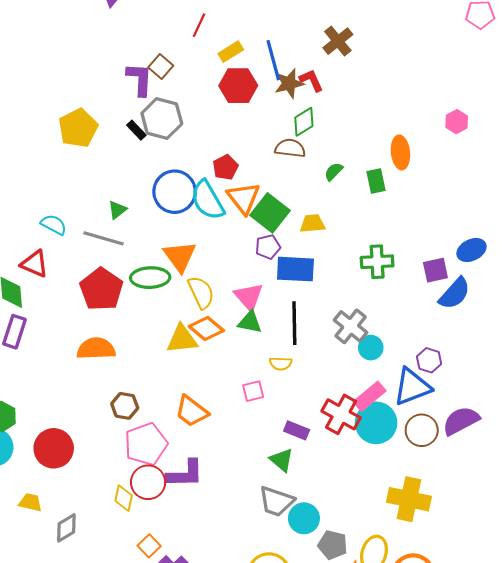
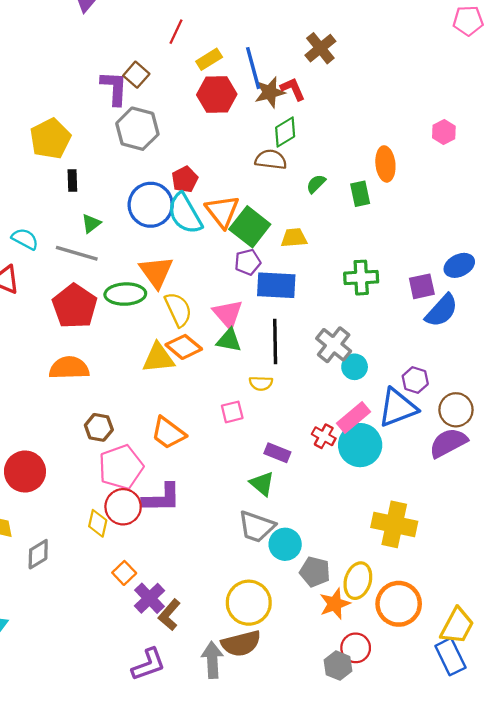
black rectangle: (136, 130) -> (72, 181), moved, turned 42
red pentagon: (225, 167) -> (185, 179), moved
red cross: (341, 414) -> (324, 436), size x0.6
brown circle: (422, 430) -> (456, 410), moved

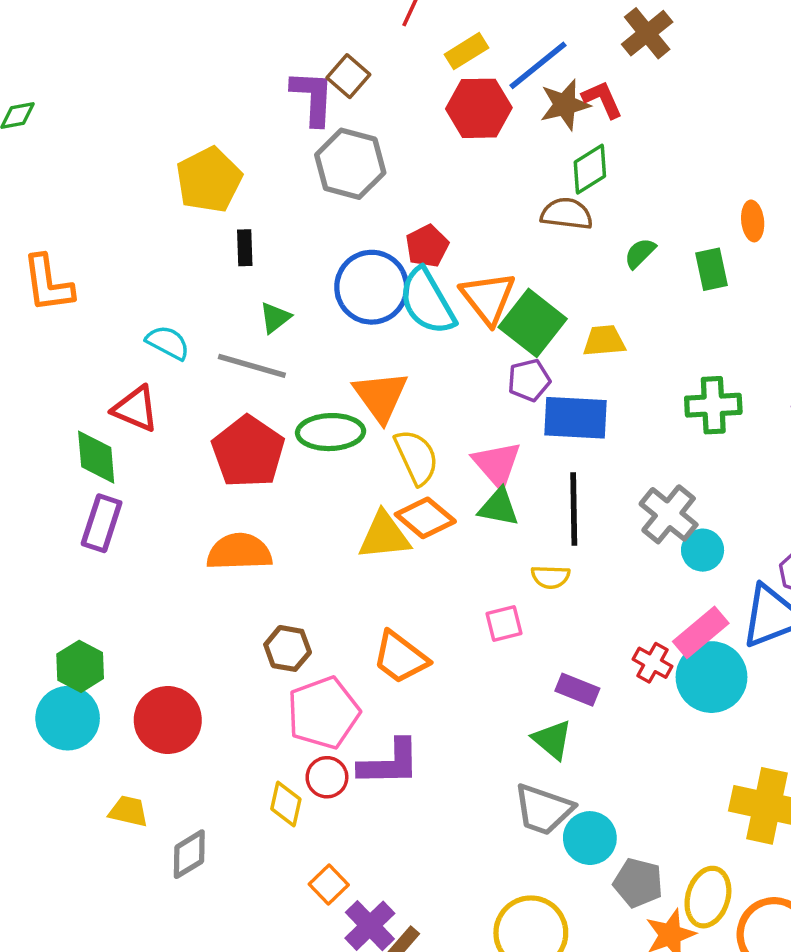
blue line: (253, 68) -> (538, 65), turned 66
orange ellipse: (385, 164) -> (753, 221), size x0.7
red circle: (123, 507) -> (327, 777), size x0.7

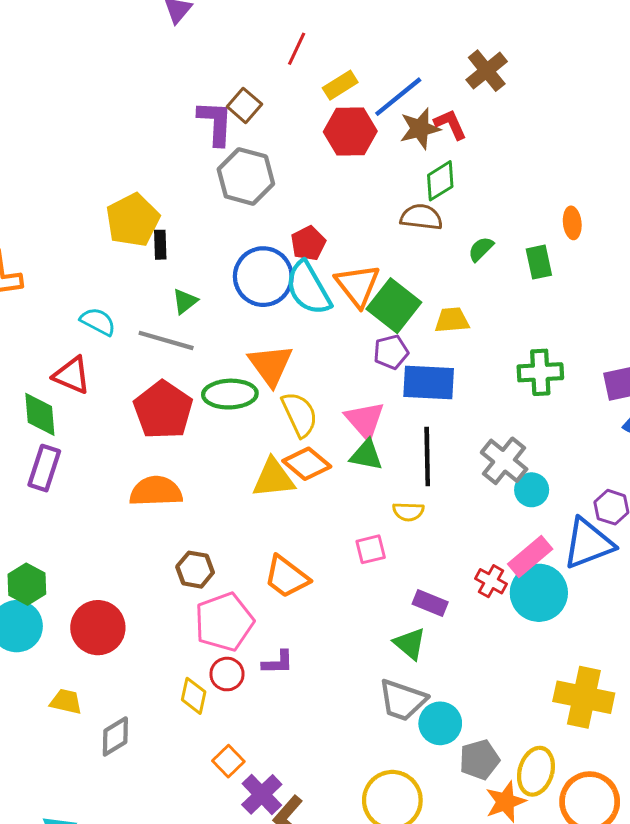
yellow pentagon: (209, 180) -> (133, 220), moved
purple L-shape: (390, 763) -> (278, 662), size x0.6
gray pentagon: (638, 883) -> (479, 760), turned -30

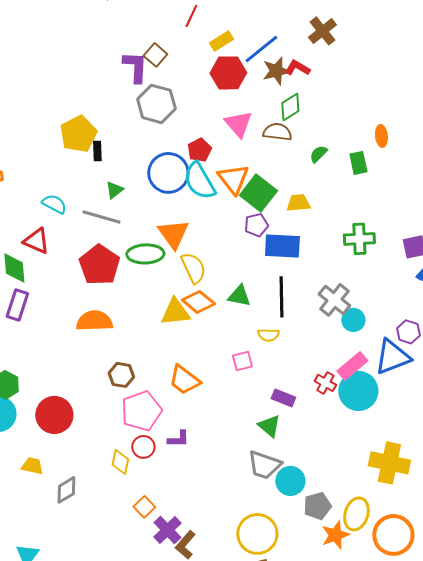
red L-shape: (450, 124) -> (297, 68), turned -35
pink triangle: (365, 420) -> (238, 124), moved

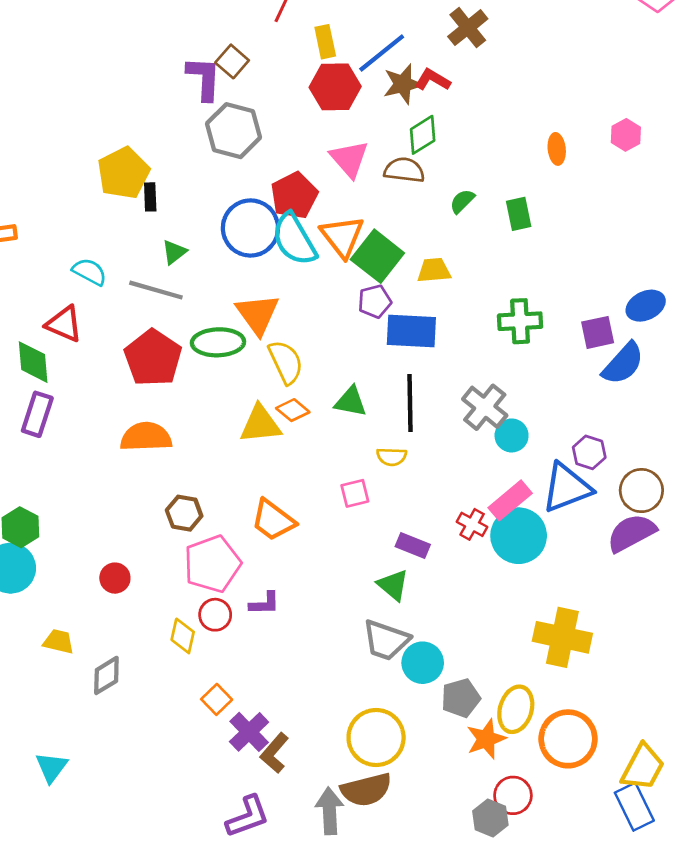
yellow rectangle: (221, 41) -> (325, 42), turned -70
orange ellipse: (381, 136) -> (557, 149), moved
red pentagon: (199, 150) -> (294, 196), size x1.4
orange diamond: (198, 302) -> (293, 410), size x0.7
red circle: (54, 415) -> (115, 578), moved, size x0.6

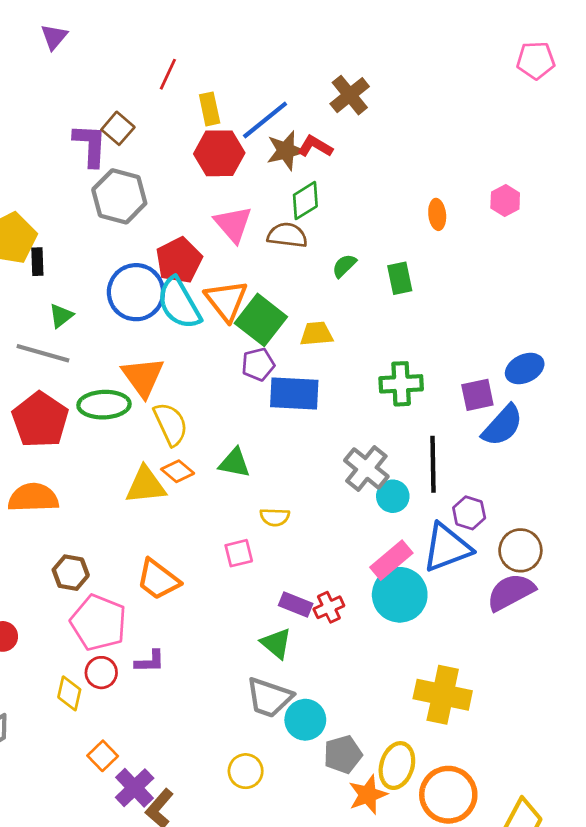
black line: (410, 403) -> (433, 464), moved
red cross: (472, 524) -> (329, 607), moved, turned 36
pink pentagon: (212, 564) -> (98, 623), turned -30
yellow circle: (376, 738) -> (246, 771), moved, size x0.6

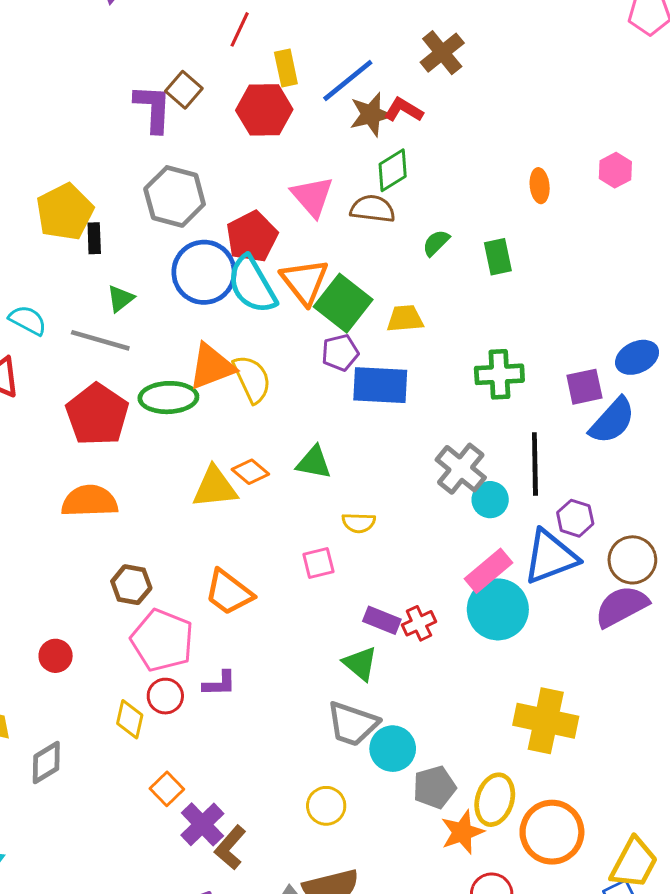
red hexagon: (219, 153) -> (264, 110), moved
gray hexagon: (119, 196) -> (175, 196), moved
orange triangle: (143, 377) -> (212, 367), turned 45
yellow semicircle: (171, 424) -> (252, 379), moved

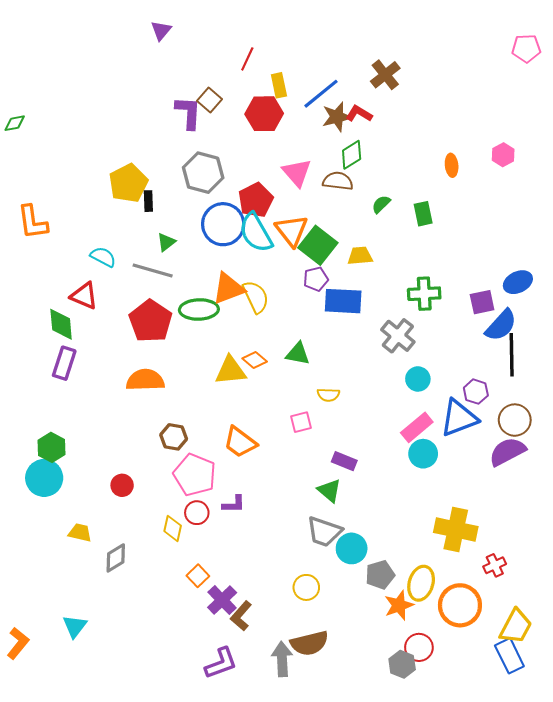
black line: (535, 464) -> (512, 355), moved
gray cross: (461, 469) -> (398, 336), moved
cyan circle: (498, 609) -> (423, 454), size x0.7
red cross: (419, 623) -> (495, 565), moved

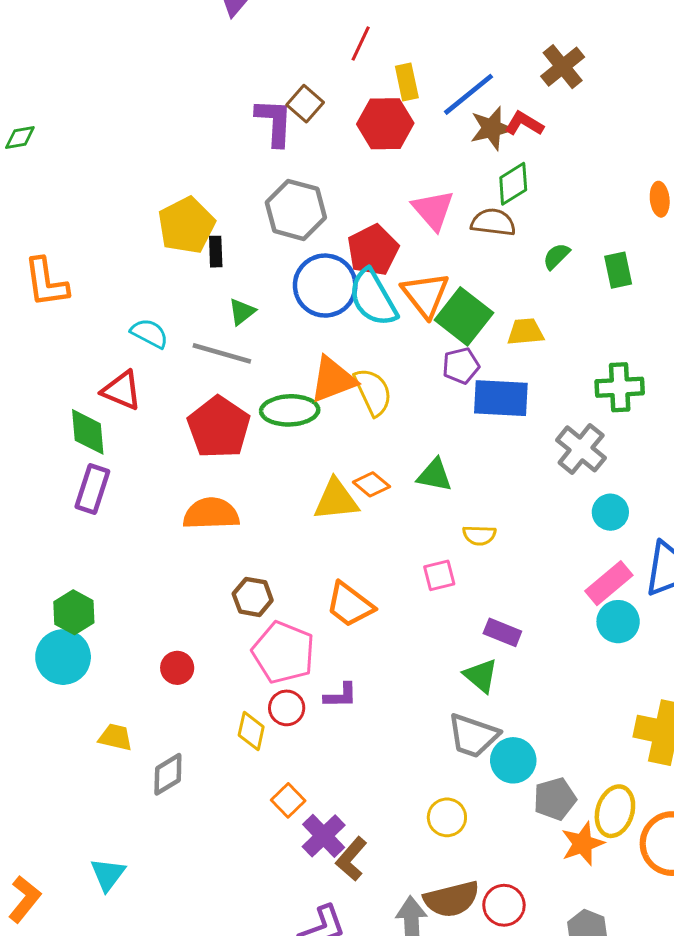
red circle: (419, 647) -> (504, 905), moved

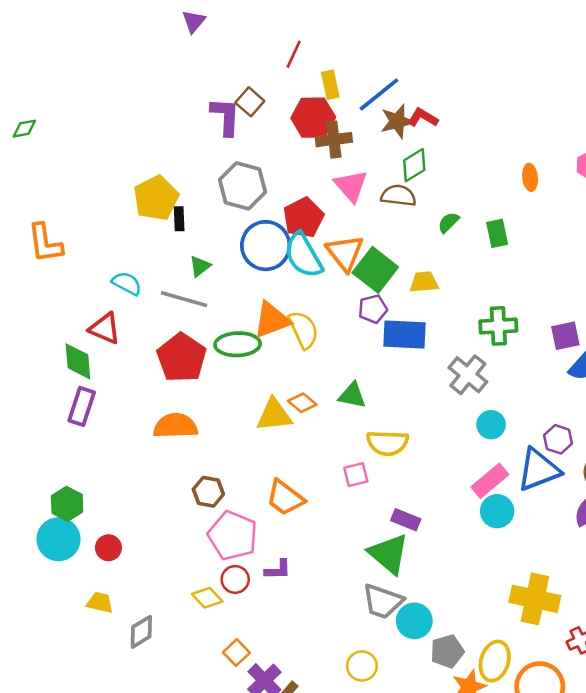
brown cross: (563, 67) -> (334, 140), moved, turned 32
yellow semicircle: (479, 535) -> (387, 443), size x1.6
red circle: (177, 668) -> (108, 548), moved
green triangle: (481, 676) -> (389, 554), size x1.5
yellow diamond: (251, 731) -> (207, 598), turned -56

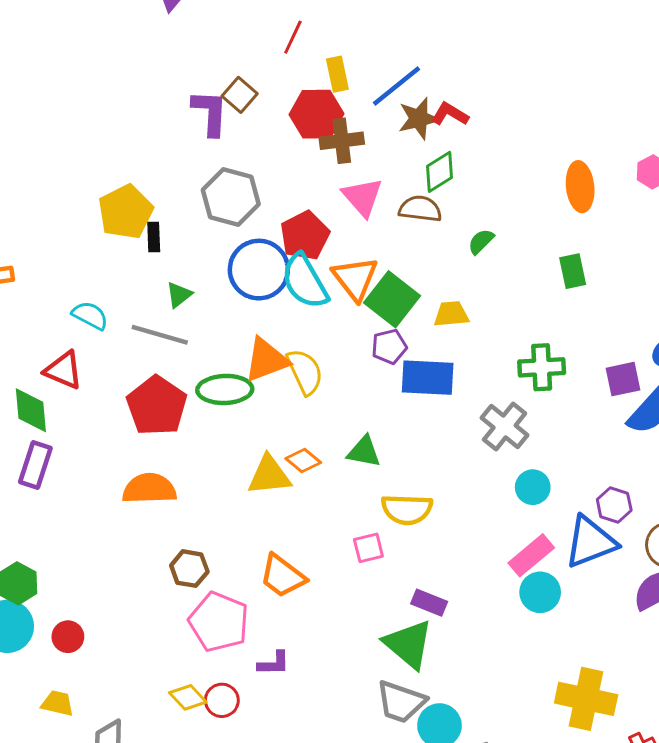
orange ellipse: (530, 177) -> (580, 187), size x1.5
green rectangle: (497, 233) -> (573, 271), moved
red circle: (235, 579) -> (222, 700), moved

